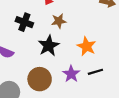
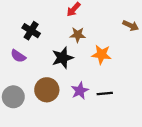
black cross: (24, 22) -> (31, 31), moved
orange star: (87, 46) -> (101, 54), moved, turned -30

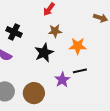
brown circle: (47, 90) -> (34, 93), moved
black line: (105, 93) -> (80, 71), moved

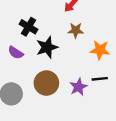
black star: (44, 53) -> (47, 47), moved
brown circle: (34, 93) -> (46, 83), moved

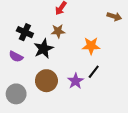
brown star: (76, 30) -> (58, 31), moved
black line: (100, 79) -> (94, 72), turned -40

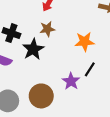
brown circle: (46, 81) -> (41, 96), moved

